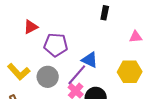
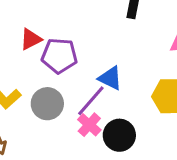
red triangle: (31, 27) -> (31, 39), moved

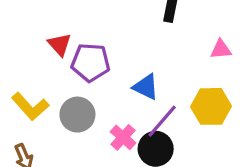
red triangle: (31, 39) -> (60, 45), turned -45
purple line: (91, 101) -> (162, 121), moved

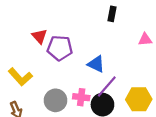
yellow hexagon: (211, 106) -> (139, 99), moved
gray circle: (77, 115) -> (56, 100), moved
pink cross: (123, 137) -> (81, 97), turned -35

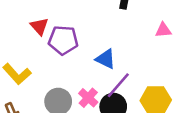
pink cross: (81, 97) -> (88, 98), turned 35

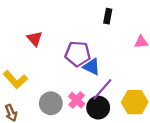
purple pentagon: (63, 40) -> (78, 54), moved

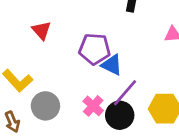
gray circle: (51, 103) -> (45, 106), moved

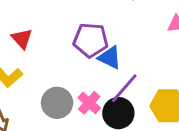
red triangle: (41, 30) -> (22, 39), moved
gray circle: (45, 106) -> (57, 103), moved

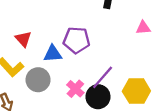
blue triangle: (110, 58) -> (53, 54), moved, turned -30
gray circle: (57, 103) -> (38, 80), moved

